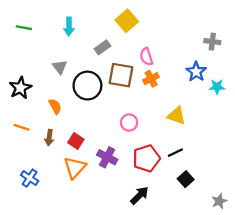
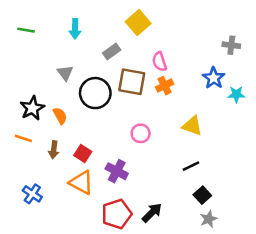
black star: (20, 88) -> (32, 108), moved
red pentagon: (146, 158) -> (117, 214), moved
orange triangle: (75, 168) -> (81, 182), turned -45
gray star: (219, 201) -> (209, 219), moved

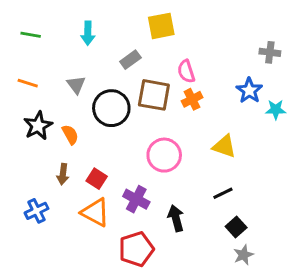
yellow square: (138, 23) -> (161, 26), turned 30
pink circle: (141, 133) -> (164, 155), size x1.5
orange line: (23, 138) -> (28, 83), moved
blue cross: (32, 194) -> (36, 211), moved, turned 30
black arrow: (152, 213) -> (176, 218), moved, turned -60

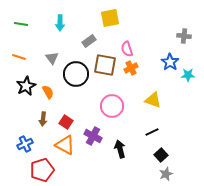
red pentagon: (136, 249) -> (42, 170), moved

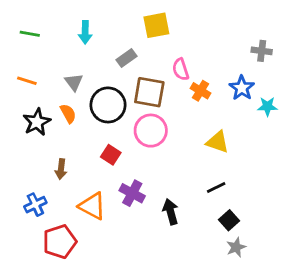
orange cross: (131, 68) -> (201, 91), moved, turned -32
orange semicircle: (48, 92) -> (68, 113), moved
pink circle: (112, 106) -> (151, 131), moved
red square: (66, 122) -> (111, 155), moved

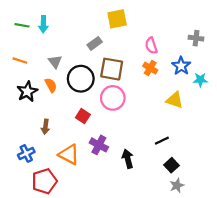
cyan arrow: (85, 32) -> (43, 24), moved
pink semicircle: (181, 69) -> (151, 46), moved
yellow triangle: (218, 142) -> (175, 100), moved

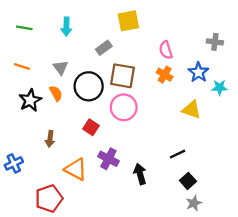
cyan arrow: (43, 24) -> (66, 27), moved
blue cross: (26, 153) -> (14, 163), moved

